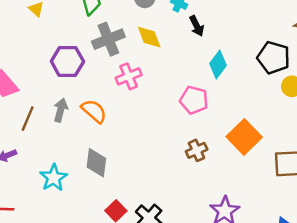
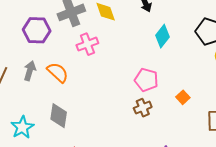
pink pentagon: (194, 100) -> (146, 80), moved
orange square: (244, 137) -> (183, 97), size x0.5

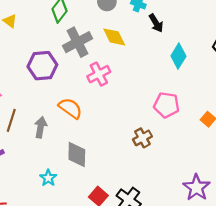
gray arrow: (30, 71) -> (41, 127), moved
brown cross: (143, 108) -> (142, 138), moved
cyan star: (22, 127) -> (48, 178), moved, size x0.7

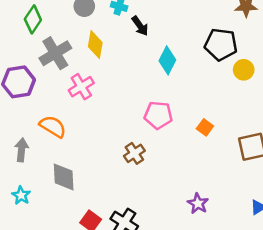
yellow diamond: (114, 37) -> (95, 45), turned 40
cyan star: (48, 178) -> (21, 195), moved
purple star: (196, 187) -> (198, 203), size x0.7

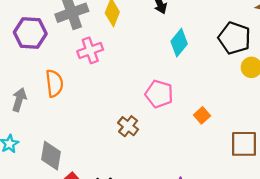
orange semicircle: (53, 126) -> (54, 83), turned 40
brown cross: (134, 153) -> (128, 126), turned -30
gray diamond: (64, 177) -> (51, 156), moved

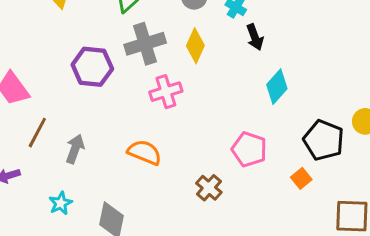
black pentagon: (234, 38) -> (324, 140), moved
orange semicircle: (54, 83) -> (144, 152), moved, turned -64

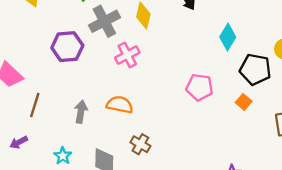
cyan diamond: (277, 87) -> (228, 37), moved
gray arrow: (75, 149) -> (81, 112), moved
brown cross: (209, 188) -> (140, 144), moved

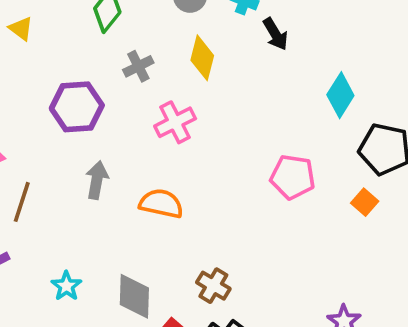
gray cross: (104, 21) -> (138, 66), size x0.6
gray arrow: (81, 112) -> (97, 180), moved
brown cross: (140, 144) -> (213, 286), moved

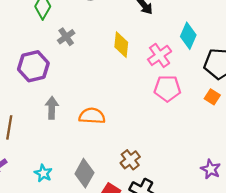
yellow diamond: (202, 58) -> (121, 45), moved
pink cross: (175, 122) -> (160, 55), moved
brown cross: (213, 286) -> (130, 160), turned 30
gray diamond: (134, 296) -> (84, 173), turned 36

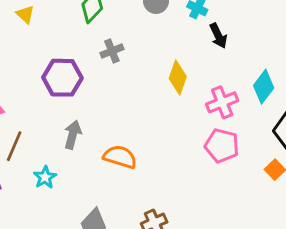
cyan star: (43, 173) -> (45, 177), moved

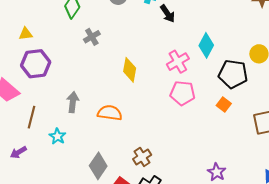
yellow triangle: (25, 14) -> (26, 34), moved, turned -40
yellow diamond: (178, 77) -> (130, 70), moved
purple hexagon: (62, 78) -> (36, 64), moved

